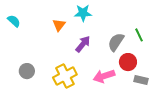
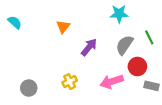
cyan star: (83, 13) -> (119, 14), moved
gray circle: (27, 71) -> (29, 88), moved
yellow cross: (65, 76) -> (70, 82), size x0.6

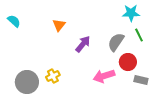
cyan star: (119, 14) -> (131, 13), moved
yellow cross: (70, 82) -> (53, 76), moved
gray circle: (29, 88) -> (27, 82), size x1.5

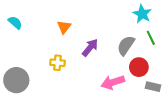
cyan star: (131, 13) -> (142, 14), turned 30
yellow cross: (53, 76) -> (58, 63), moved, turned 32
gray circle: (27, 82) -> (16, 80), moved

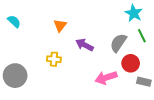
purple arrow: (90, 48) -> (85, 45), turned -102

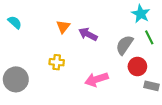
purple arrow: (85, 45) -> (88, 34), moved
pink arrow: (106, 78) -> (97, 79), moved

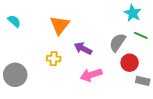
orange triangle: (63, 27) -> (60, 25), size x1.5
purple arrow: (88, 34) -> (83, 48), moved
green line: (149, 37) -> (141, 35), turned -40

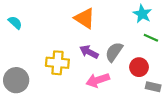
orange triangle: (60, 25) -> (85, 18), moved, turned -35
gray semicircle: (117, 42) -> (114, 52), moved
yellow cross: (54, 59) -> (57, 63), size x1.5

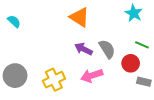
green line: (151, 38) -> (142, 45), moved
gray semicircle: (114, 52) -> (107, 49), turned 114
yellow cross: (57, 63) -> (54, 80), moved, turned -30

